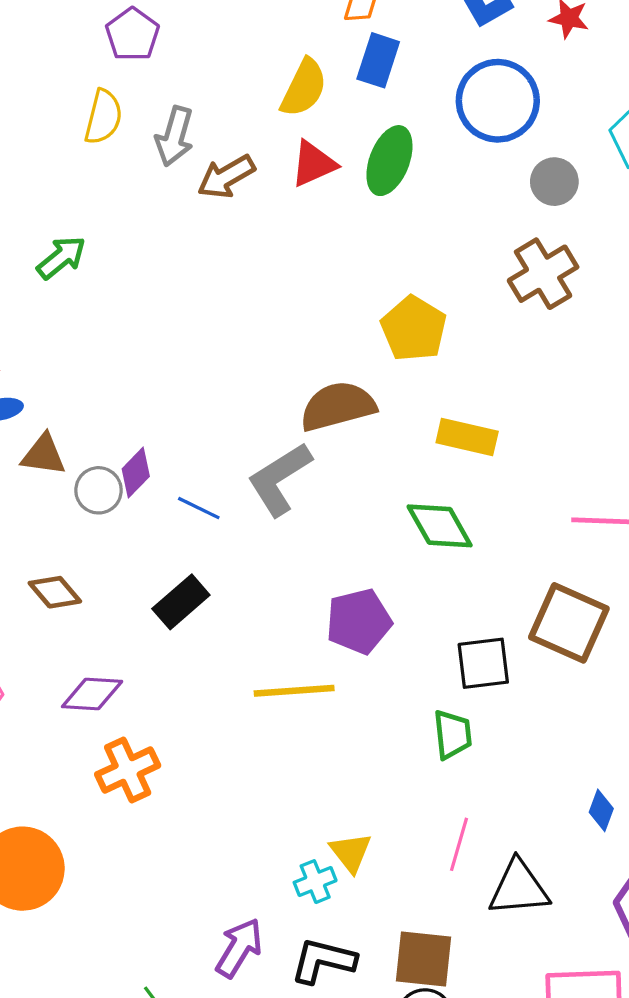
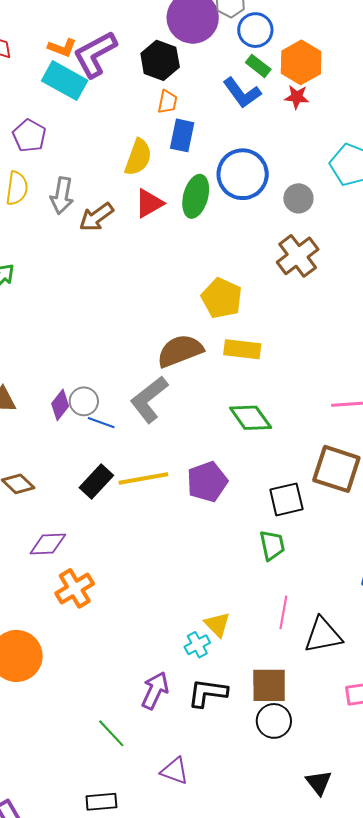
blue circle: (498, 101) -> (243, 174), moved
yellow rectangle: (467, 437) -> (242, 349), moved
gray circle: (99, 490) -> (84, 401), moved
yellow line: (294, 691) -> (143, 478), moved

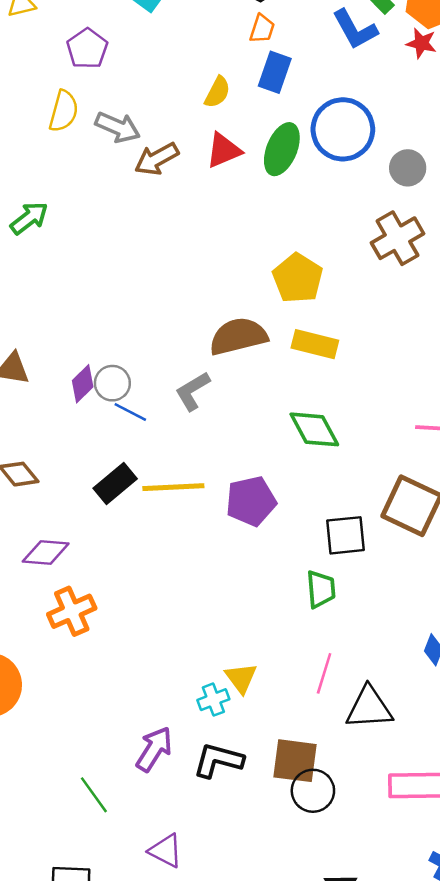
yellow semicircle: (138, 157) -> (217, 92), size x0.7
gray arrow: (62, 196) -> (118, 127), turned -84
gray L-shape: (149, 399) -> (193, 391), size x0.7
black circle: (274, 721) -> (313, 791), moved

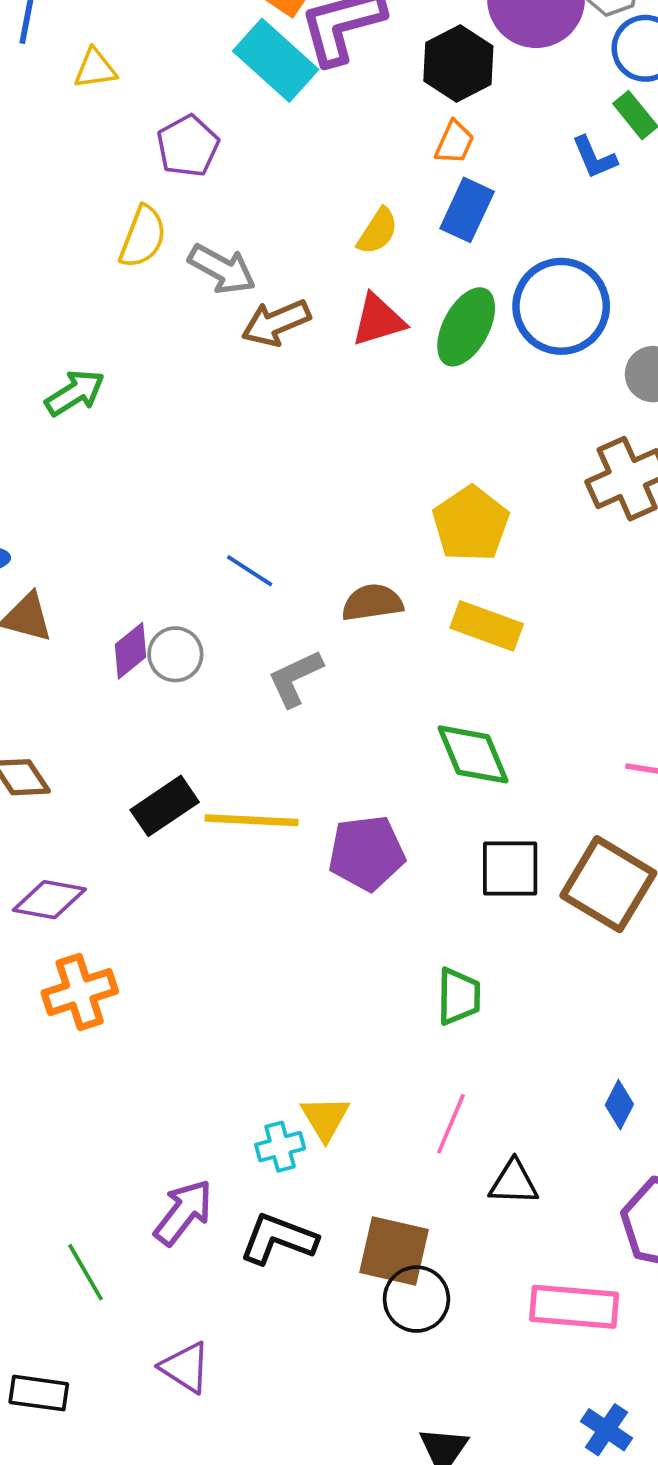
blue L-shape: (355, 29) -> (594, 157), size x0.7
brown semicircle: (238, 336) -> (372, 603), size x0.7
blue line: (130, 412) -> (250, 571), moved
black square: (346, 535) -> (510, 869), moved
black triangle: (369, 708) -> (514, 1182), size x0.7

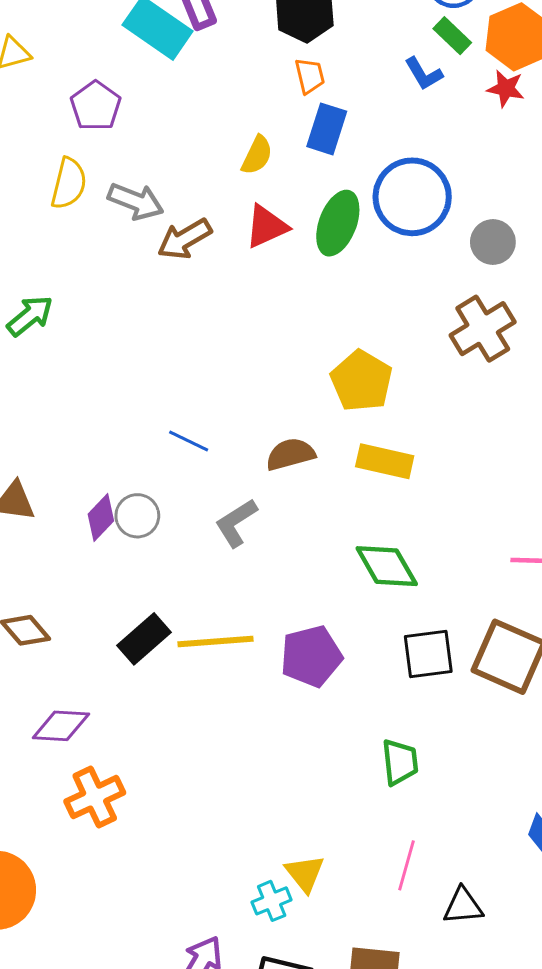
orange trapezoid: (454, 142) -> (310, 76), turned -30

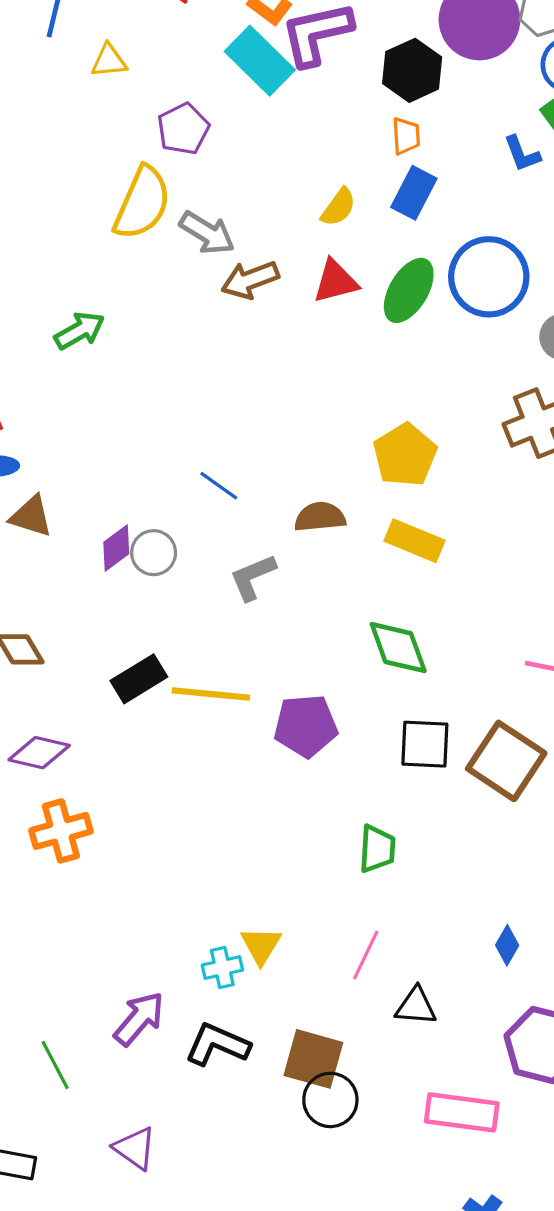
yellow semicircle: (69, 183) -> (142, 203), size x1.4

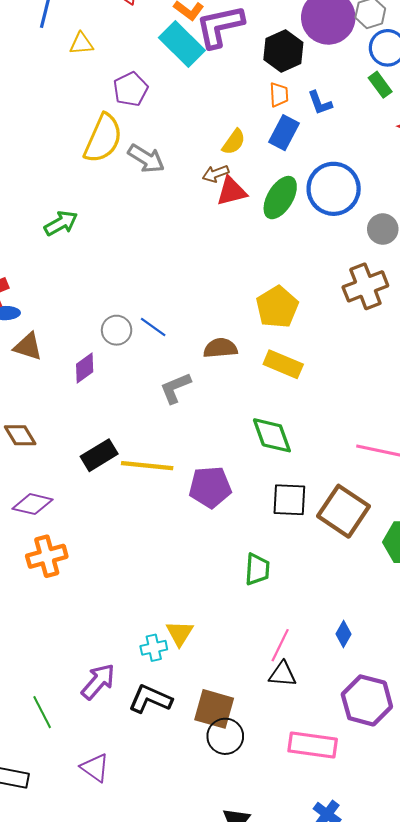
blue L-shape: (522, 154) -> (320, 103), moved
brown arrow: (250, 280) -> (216, 174), moved, size x0.7
gray circle: (154, 553) -> (117, 330), moved
pink line: (366, 955) -> (280, 645), moved

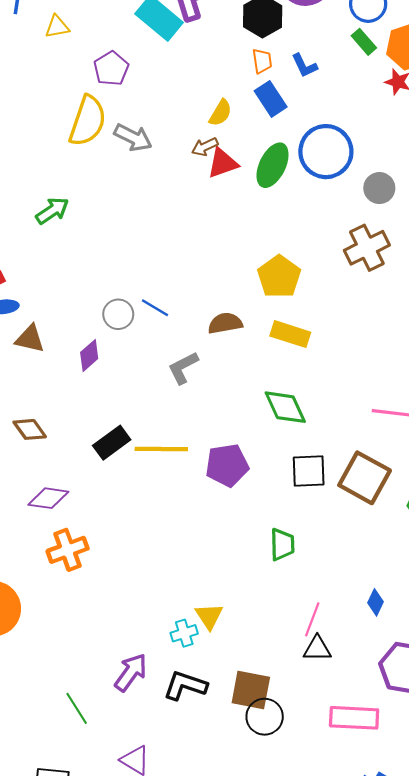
blue rectangle: (284, 133) -> (271, 99), turned -56

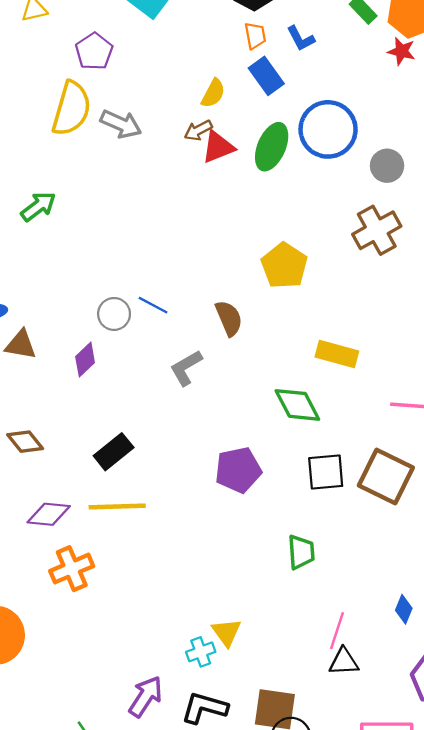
brown semicircle: (225, 323) -> (229, 318), turned 80
yellow rectangle: (290, 334) -> (337, 354), moved
yellow line: (161, 449) -> (117, 507), moved

